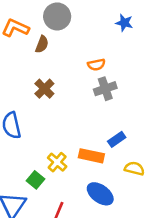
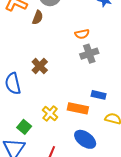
brown cross: (44, 89) -> (40, 66), moved
blue rectangle: (117, 139) -> (99, 95), turned 48
green square: (36, 180) -> (24, 127), moved

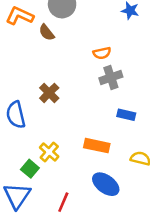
brown semicircle: (38, 17) -> (47, 32), turned 120
blue rectangle: (99, 95) -> (126, 115), moved
yellow cross: (50, 114) -> (49, 152), moved

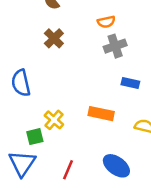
brown cross: (49, 93) -> (54, 38), moved
green square: (30, 169) -> (35, 137), turned 36
blue ellipse: (106, 184) -> (116, 166), moved

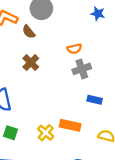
yellow cross: (54, 120) -> (46, 133), moved
green square: (35, 137) -> (11, 133), moved, turned 32

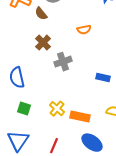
gray cross: (82, 69) -> (63, 62), moved
orange rectangle: (70, 125) -> (80, 117), moved

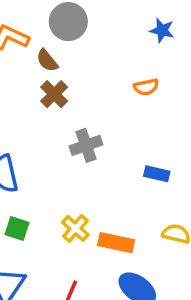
orange semicircle: (84, 30) -> (146, 87), moved
brown cross: (43, 43) -> (54, 94), moved

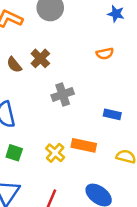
brown semicircle: (47, 60) -> (14, 65), moved
orange rectangle: (116, 243) -> (84, 145), moved

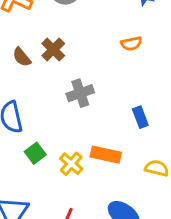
blue rectangle: (112, 114) -> (140, 117), turned 56
green square: (14, 153) -> (35, 153), moved, turned 35

